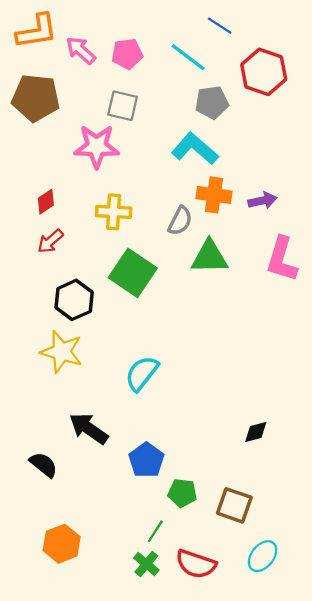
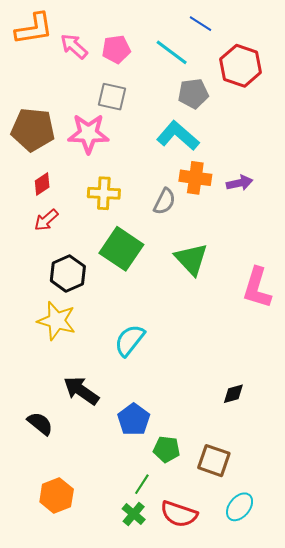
brown pentagon: (36, 98) -> (33, 130), moved
green triangle: (209, 257) -> (191, 259), moved, turned 48
pink L-shape: (282, 259) -> (257, 288), moved

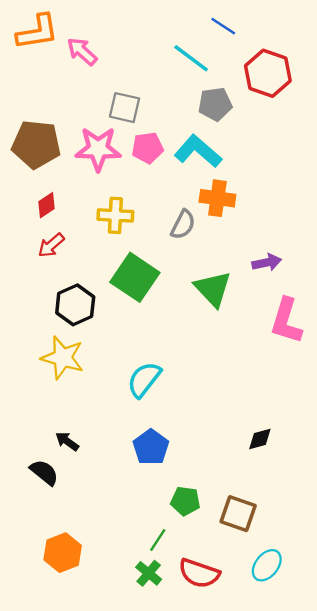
pink pentagon: (116, 49) -> (147, 148), moved
purple arrow: (240, 183) -> (267, 262), moved
black arrow: (81, 391) -> (67, 441), moved, size x0.6
blue pentagon: (134, 419) -> (151, 447), moved

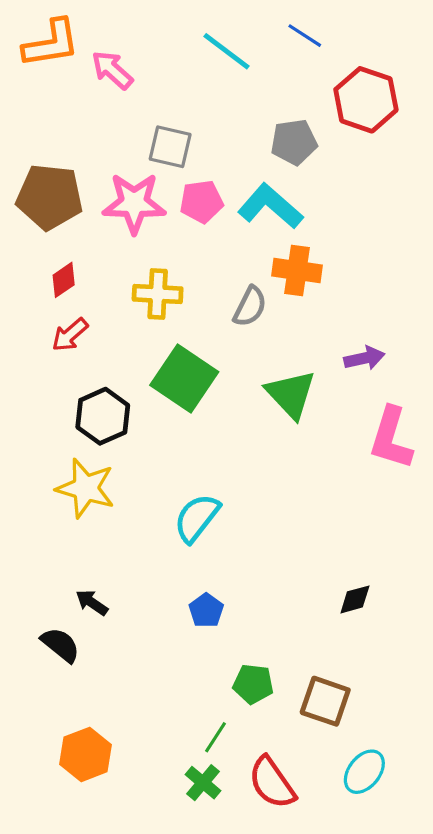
cyan line: (191, 58) -> (227, 51), moved
blue pentagon: (151, 447) -> (206, 610), size x0.7
red semicircle: (199, 573) -> (272, 783), turned 36

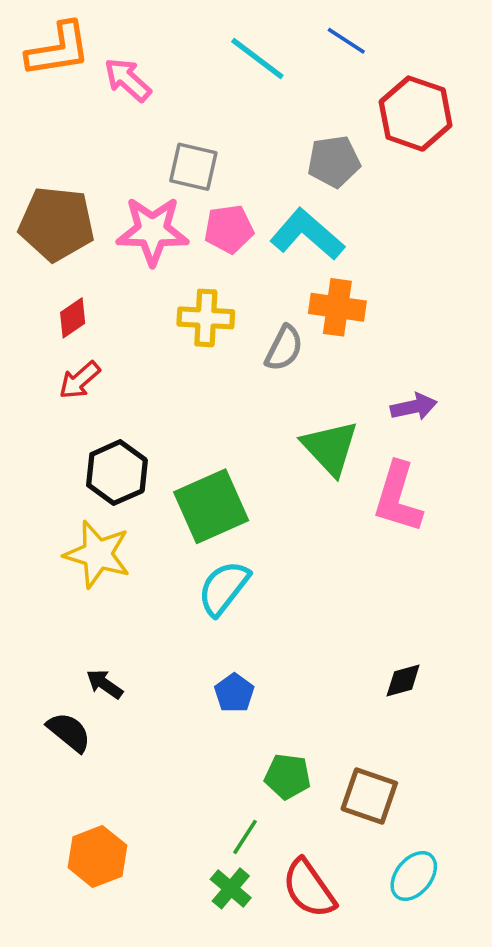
yellow cross: (158, 294) -> (206, 318), moved
green square: (184, 379) -> (211, 506), moved, turned 32
pink L-shape: (391, 438) -> (398, 497), moved

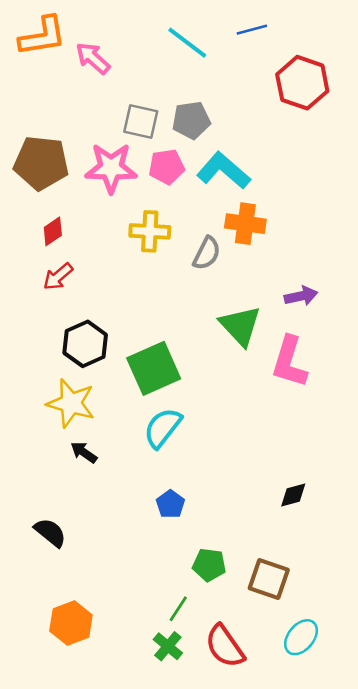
blue line: (346, 41) -> (252, 30), turned -48
gray pentagon: (334, 162) -> (191, 120), moved
black arrow: (105, 684) -> (84, 452), moved

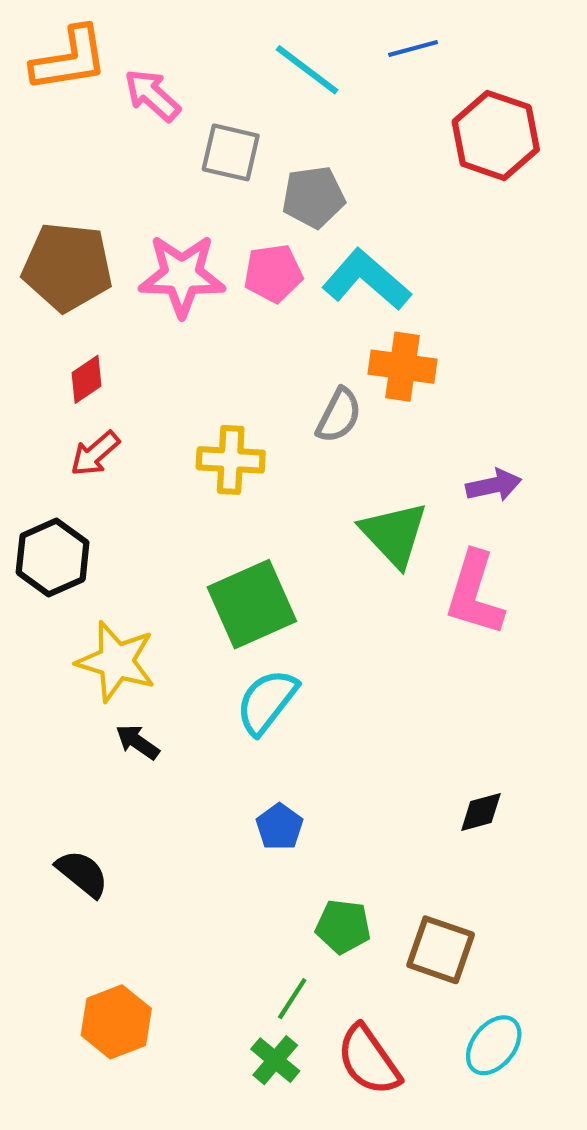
gray square: (141, 121) -> (231, 152), moved
yellow cross: (150, 231) -> (231, 460), moved
black hexagon: (85, 344) -> (53, 557), moved

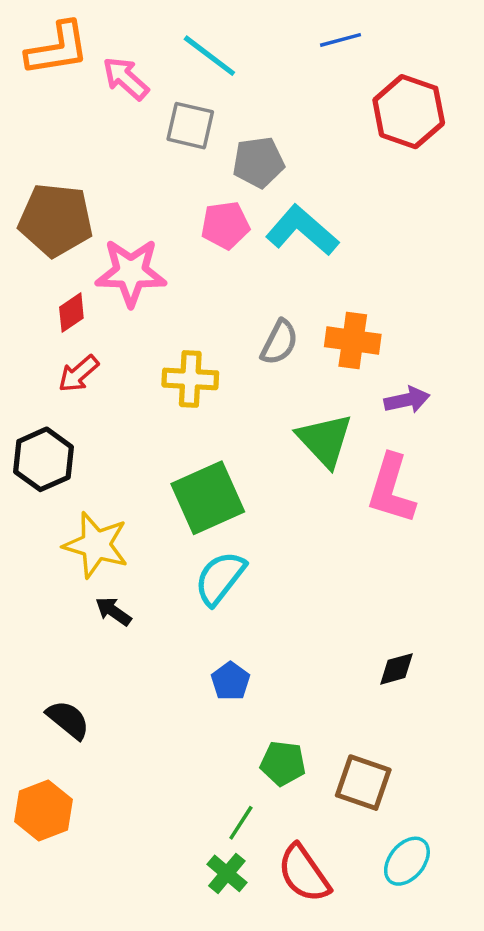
cyan line: (307, 70) -> (209, 56), moved
pink star: (182, 275) -> (131, 272), moved
orange cross: (402, 367) -> (353, 341), moved
orange hexagon: (116, 1022) -> (44, 811), moved

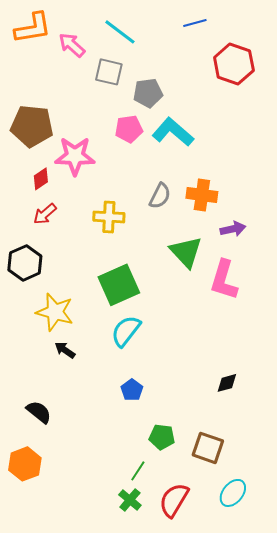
red semicircle: (304, 873) -> (174, 500), turned 66

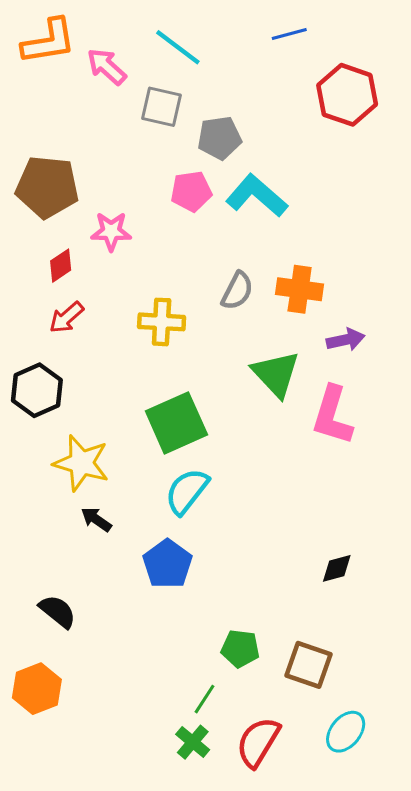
pink star: (75, 156) -> (111, 231), size x0.7
blue pentagon: (132, 390) -> (167, 564), moved, size x1.5

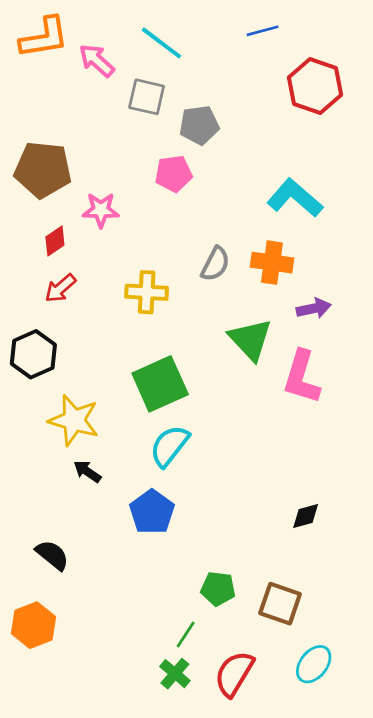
cyan L-shape: (257, 196) -> (295, 198), moved

